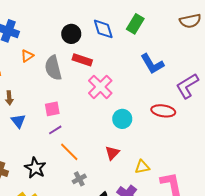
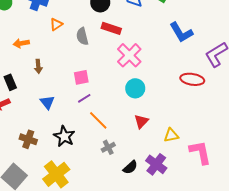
gray semicircle: (53, 68) -> (82, 36), size x0.7
cyan circle: (122, 119) -> (135, 88), moved
blue triangle: (18, 121) -> (47, 102), moved

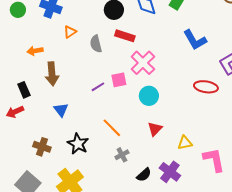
brown arrow: (38, 66) -> (52, 74), size x1.6
pink square: (81, 77) -> (119, 80), moved
purple line: (84, 98) -> (98, 87), moved

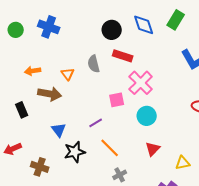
orange triangle: (70, 32) -> (68, 74), moved, turned -32
brown arrow: (52, 74) -> (50, 94), turned -75
purple line: (98, 87) -> (96, 123), moved
red arrow: (15, 112) -> (13, 149), moved
black star: (78, 144) -> (75, 152), moved, turned 30

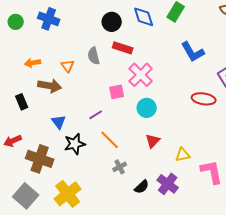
brown cross: (40, 167) -> (40, 159), size x1.5

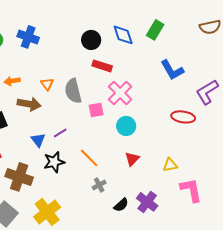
gray semicircle: (94, 56) -> (73, 91), moved, size x1.4
purple line: (96, 115) -> (60, 133), moved
yellow triangle: (183, 155) -> (170, 165), moved

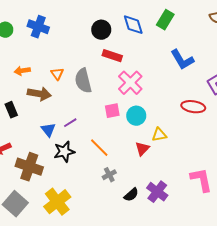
pink square: (96, 110) -> (112, 111), moved
yellow triangle: (170, 165) -> (159, 135), moved

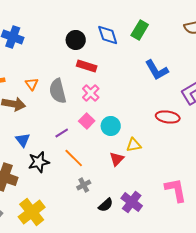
pink cross: (130, 83) -> (91, 93), moved, size x0.7
pink square: (112, 111) -> (87, 121), turned -35
purple line: (70, 123) -> (62, 133), moved

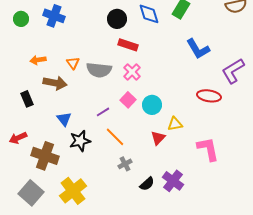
gray semicircle: (58, 91) -> (99, 70), turned -70
pink L-shape: (176, 190) -> (208, 149), moved

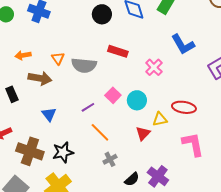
red rectangle: (128, 45) -> (118, 51), moved
pink cross: (132, 72) -> (154, 67), moved
red ellipse: (209, 96) -> (184, 107), moved
black star: (80, 141) -> (63, 152), moved

